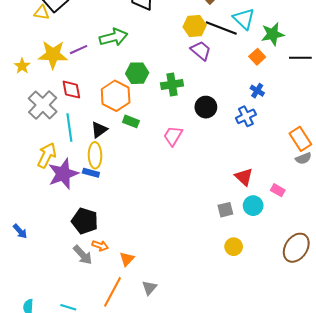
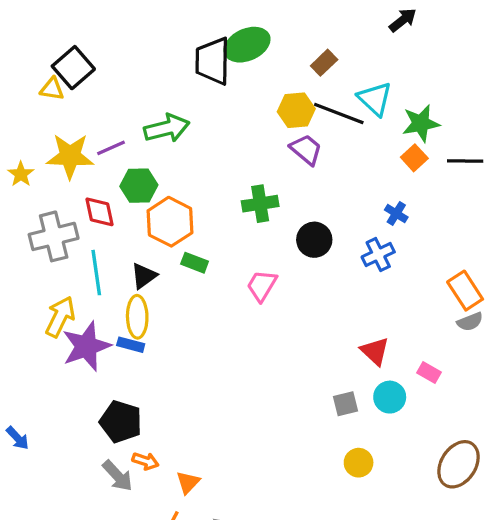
orange square: (257, 57) -> (414, 158), moved
green hexagon: (137, 73) -> (139, 186), moved
gray cross: (43, 105) -> (54, 236), turned 32

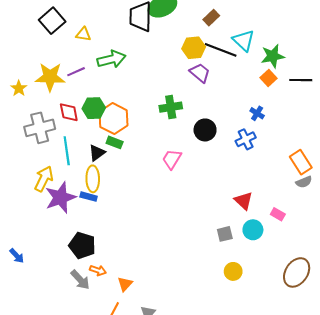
yellow triangle: (52, 89) -> (83, 34), moved
green hexagon: (139, 186) -> (94, 108), moved
green rectangle: (195, 263) -> (115, 142), moved

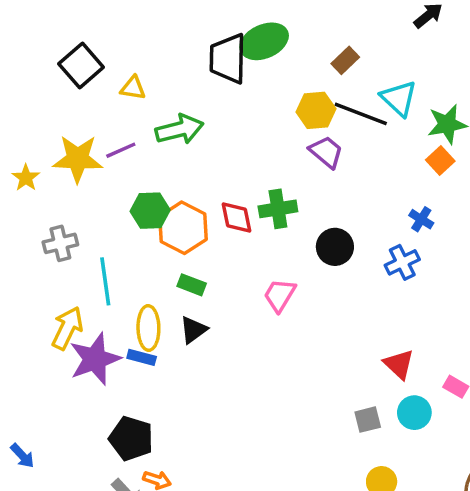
red diamond: (69, 112) -> (237, 217), moved
gray cross: (40, 128) -> (60, 243), size x0.7
green rectangle: (115, 142) -> (192, 285), moved
black triangle: (97, 153) -> (193, 330), moved

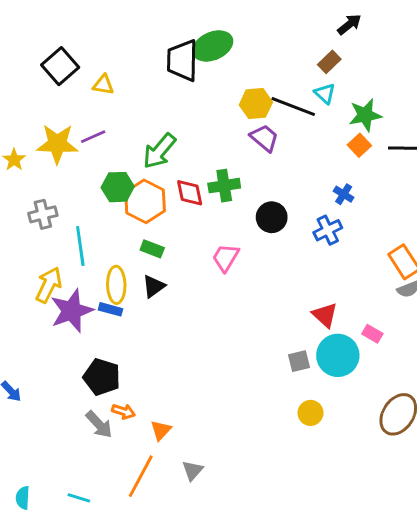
brown rectangle: (345, 60) -> (329, 62), moved
cyan triangle: (399, 98) -> (325, 93), size x0.7
green arrow: (180, 129) -> (159, 151), moved, turned 144
cyan circle: (414, 413) -> (338, 355), size x1.5

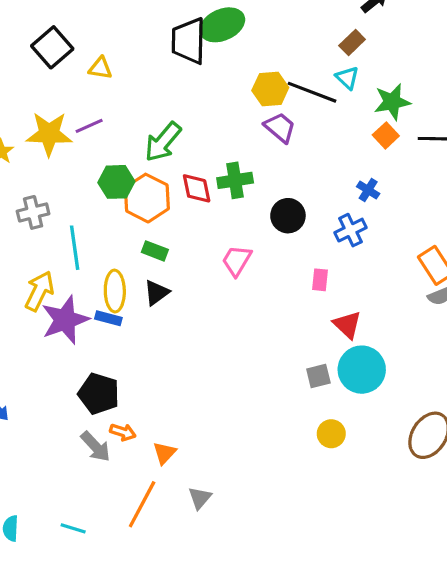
pink rectangle: (372, 334) -> (320, 280), moved, turned 66

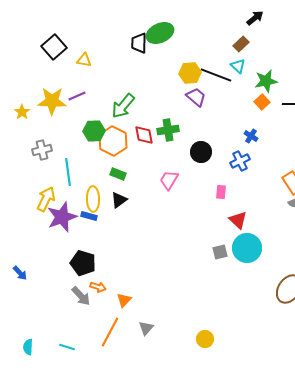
black trapezoid: (189, 41) -> (139, 43), size x0.7
yellow circle: (331, 434) -> (205, 339), moved

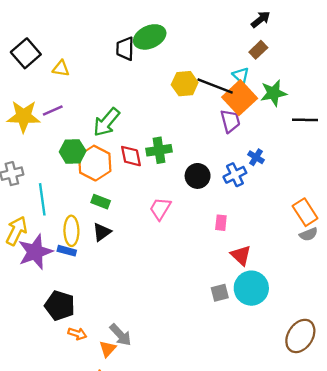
brown rectangle: (241, 44) -> (258, 50), moved
purple trapezoid: (196, 97) -> (230, 121), moved, turned 35
orange square: (262, 102) -> (240, 98), moved, size x1.8
blue cross: (240, 161) -> (235, 175), moved
gray arrow: (81, 296) -> (120, 335), moved

